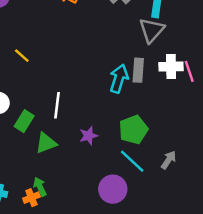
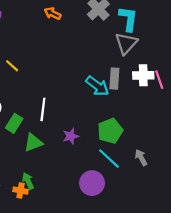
cyan arrow: (119, 79) -> (97, 86), turned 110
gray arrow: (169, 160) -> (141, 157), turned -63
orange cross: (31, 198) -> (21, 191), turned 32

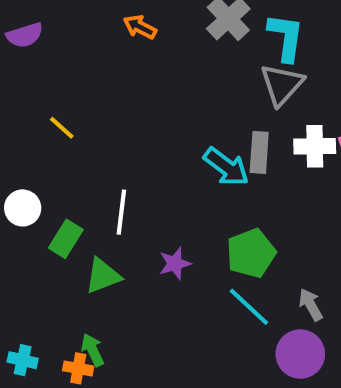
purple circle: (92, 183) -> (300, 354), moved

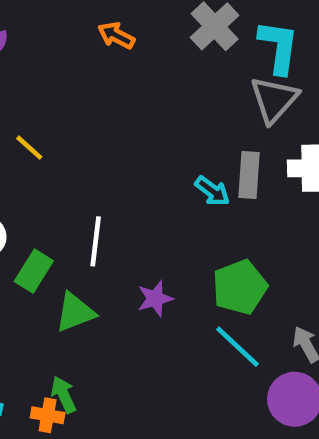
cyan arrow: (226, 167) -> (212, 191), size x0.7

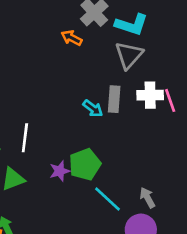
orange arrow: (116, 35) -> (72, 38), moved
cyan L-shape: (279, 47) -> (131, 25), turned 100
green pentagon: (240, 287) -> (85, 164), moved

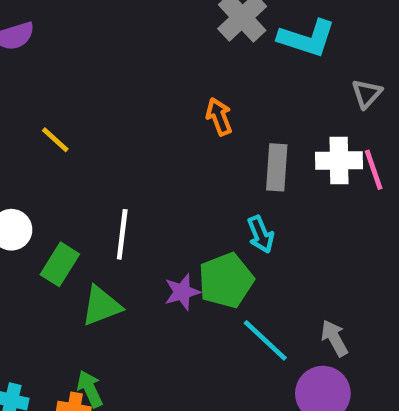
orange arrow: (72, 38) -> (219, 117), moved, turned 42
gray triangle: (129, 55) -> (367, 94), moved, size x0.6
cyan arrow: (93, 108) -> (261, 234), moved, turned 30

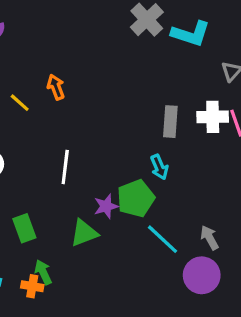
orange arrow: (219, 117) -> (56, 87), moved
green rectangle: (60, 264) -> (24, 228), moved, turned -52
green triangle: (101, 306) -> (84, 233), moved

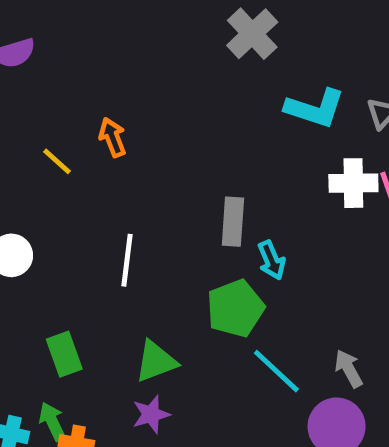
cyan L-shape: (191, 34) -> (315, 108), moved
gray rectangle: (170, 122) -> (233, 222), moved
purple star: (106, 206) -> (151, 414), moved
green arrow: (43, 272) -> (52, 422), moved

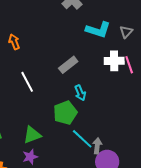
gray rectangle: (233, 222) -> (68, 65), moved, turned 48
white line: (127, 260) -> (27, 82), moved, turned -35
gray arrow: (349, 369) -> (97, 146), moved, turned 35

